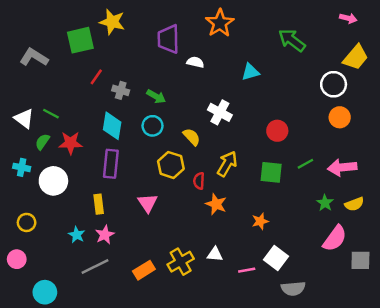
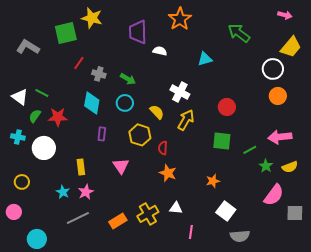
purple rectangle: (111, 164) -> (102, 134), moved, size x0.6
yellow arrow: (227, 164) -> (186, 120), moved
green line: (305, 164) -> (250, 150), moved
orange star: (216, 204) -> (168, 173), moved
pink line: (247, 270) -> (191, 232), moved, turned -72

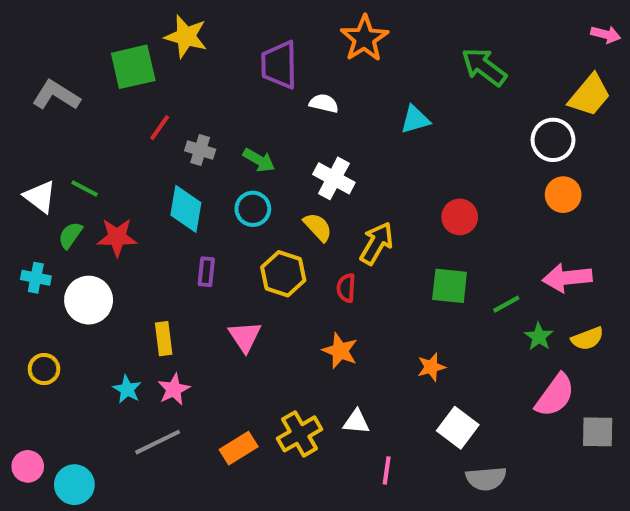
pink arrow: (285, 15) -> (606, 34), moved
white cross: (180, 92) -> (334, 178), moved
red semicircle: (163, 148) -> (346, 288), moved
pink circle: (14, 212) -> (28, 466), moved

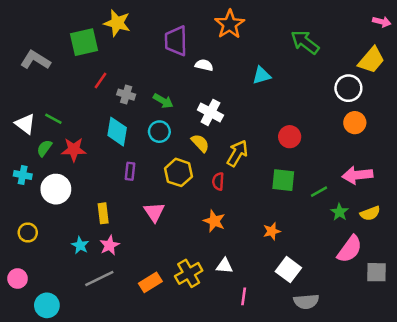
pink circle: (28, 466) -> (18, 279), moved

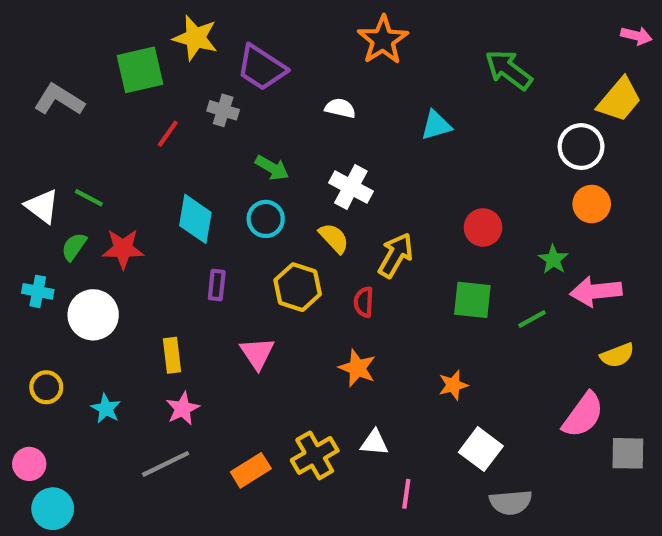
purple trapezoid: (176, 41) -> (261, 68), moved, turned -56
gray cross: (126, 95) -> (223, 110), moved
green star: (339, 212) -> (553, 259), moved
cyan star: (80, 245) -> (106, 409), moved
cyan circle: (47, 305) -> (53, 509), moved

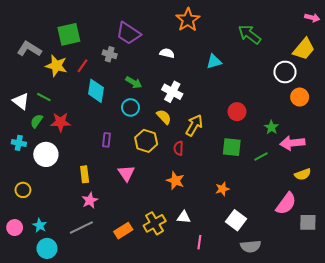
yellow star: (195, 38) -> (56, 66), moved
orange circle: (592, 204) -> (300, 97), moved
cyan diamond: (195, 219) -> (96, 91), moved
cyan star: (106, 409) -> (40, 225), moved
cyan circle: (53, 509) -> (47, 248), moved

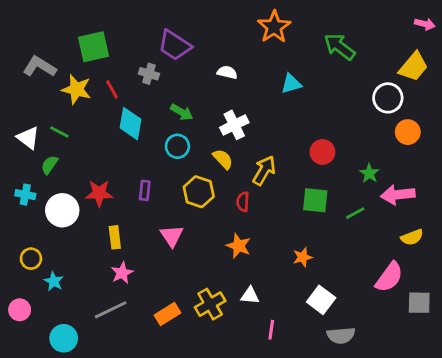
orange star: (188, 20) -> (274, 27), moved
red line: (82, 66) -> (112, 89), turned -64
white cross: (172, 92) -> (234, 125), turned 36
red star: (61, 122) -> (99, 193), moved
cyan star: (40, 225) -> (54, 281), moved

